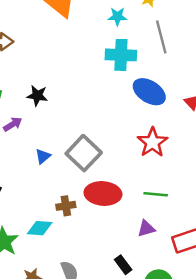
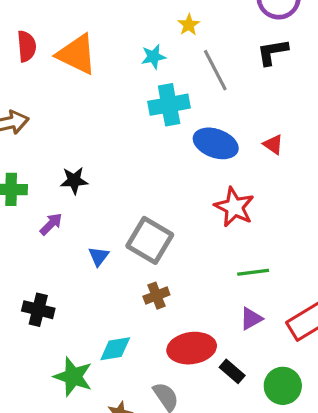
red ellipse: (103, 194) -> (192, 348), moved
brown cross: (66, 206) -> (156, 296), moved

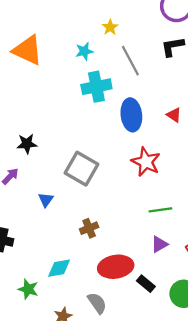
blue ellipse: (216, 143) -> (131, 115), turned 64
gray square: (150, 240) -> (82, 169), moved
green star: (73, 377) -> (28, 289), size x0.7

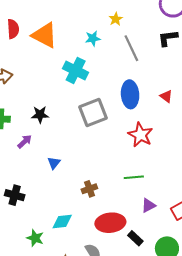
cyan cross: (96, 87) -> (76, 70), moved, turned 35
gray square: (82, 169) -> (93, 113), moved, turned 36
green line: (160, 210) -> (134, 177), moved

